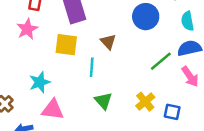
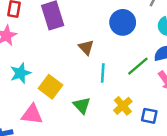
yellow square: (66, 45) -> (50, 87), moved, turned 30
cyan line: (92, 67) -> (103, 73), moved
cyan star: (40, 82) -> (20, 73), moved

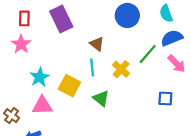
cyan line: (103, 73) -> (92, 68), moved
yellow cross: (123, 106) -> (121, 69), moved
pink triangle: (32, 114) -> (42, 106), moved

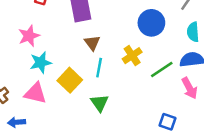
pink star: (21, 44) -> (29, 36), moved
brown triangle: (97, 44) -> (92, 43), moved
yellow cross: (121, 69) -> (132, 56), moved

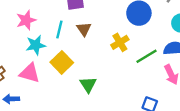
cyan line: (99, 68) -> (59, 29), moved

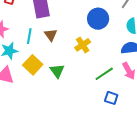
green line: (147, 56) -> (104, 74), moved
green triangle: (88, 84) -> (57, 71), moved

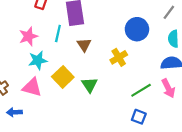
cyan line: (29, 36) -> (58, 34), moved
blue square: (111, 98) -> (139, 117), moved

